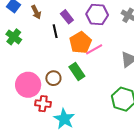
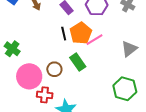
black line: (55, 31) -> (64, 34), moved
green cross: (14, 37) -> (12, 49), moved

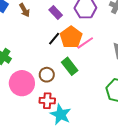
black line: (64, 34) -> (54, 39), turned 56
red cross: (45, 95) -> (47, 101), moved

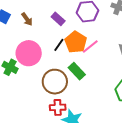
brown circle: (47, 75) -> (55, 82), size x1.6
pink circle: (22, 83) -> (29, 53), moved

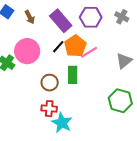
purple rectangle: (58, 19) -> (61, 21), size x1.6
green rectangle: (77, 71) -> (73, 75), turned 36
brown circle: (55, 82) -> (50, 83), size x0.7

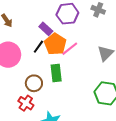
purple rectangle: (61, 21) -> (46, 29), moved, size x0.6
red cross: (49, 109) -> (26, 103), moved, turned 35

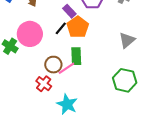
pink line: (70, 49) -> (66, 68), moved

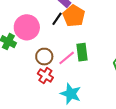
green rectangle: (76, 56) -> (82, 52), moved
brown circle: (53, 65) -> (44, 57), moved

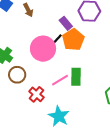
pink circle: (27, 27) -> (43, 49), moved
brown circle: (44, 57) -> (17, 75), moved

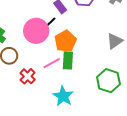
orange pentagon: (73, 40) -> (65, 41), moved
cyan star: (59, 116) -> (63, 96), moved

